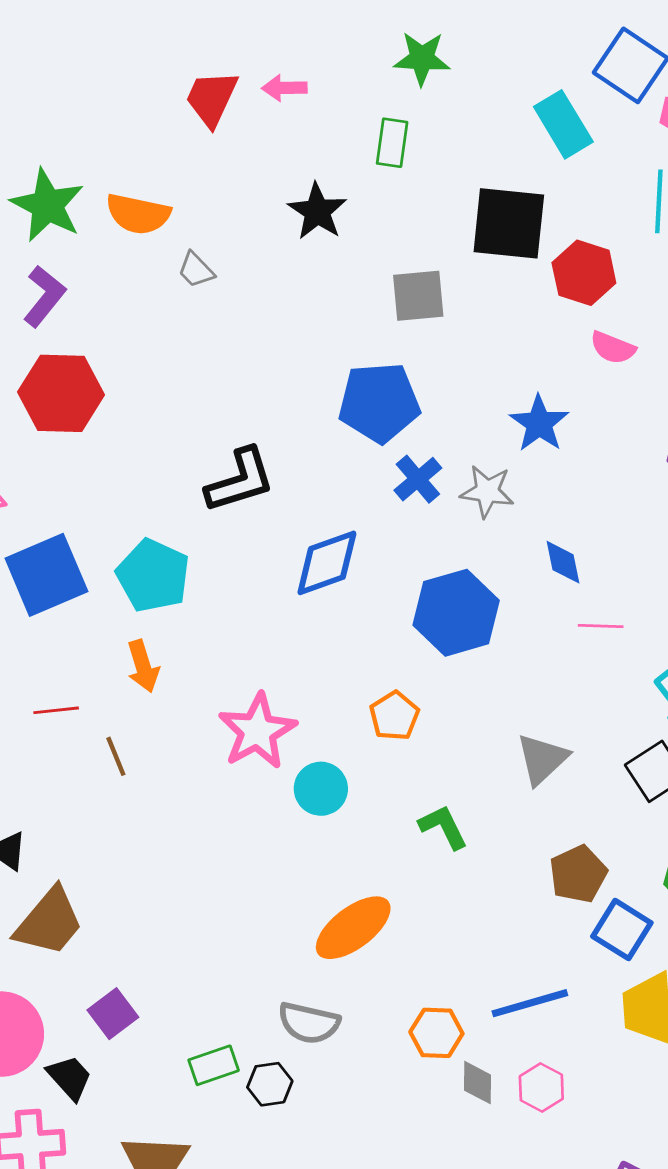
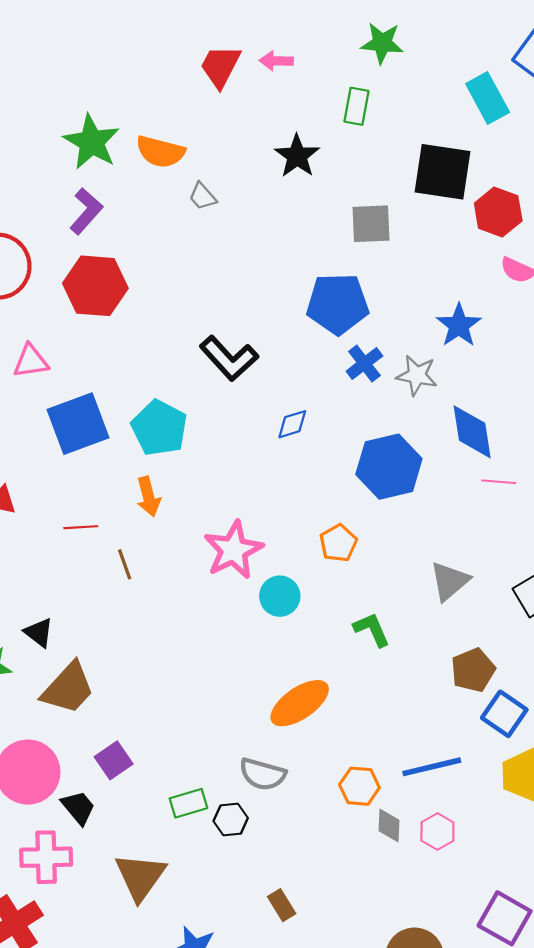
black L-shape: (240, 480) -> (229, 358), turned 62
blue diamond: (563, 562) -> (472, 432), size x1.6
blue diamond: (327, 563) -> (292, 424), size x0.6

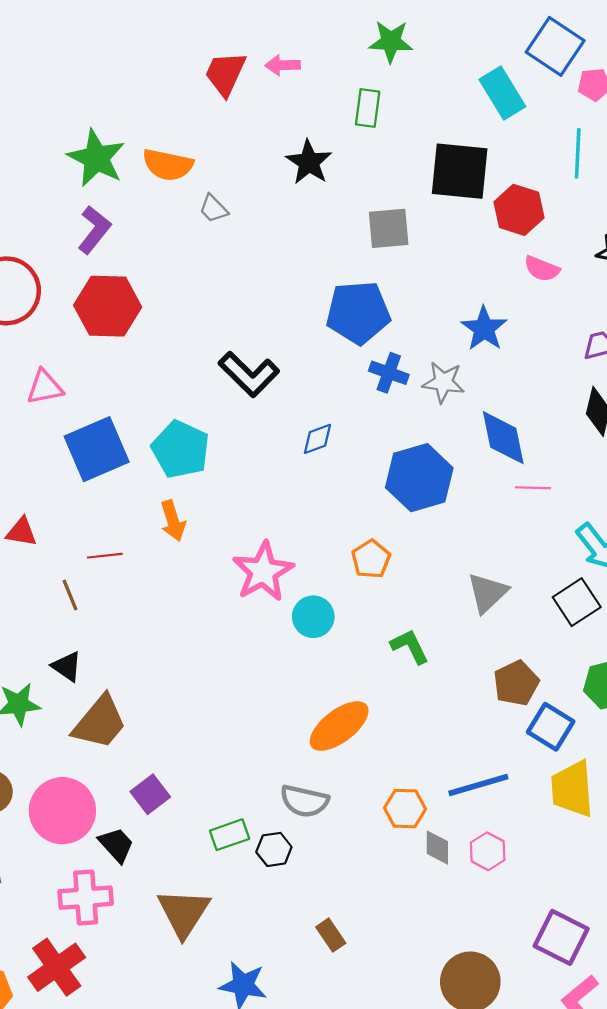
blue cross: (364, 364) -> (389, 373), turned -30
brown line: (125, 564) -> (70, 595), moved

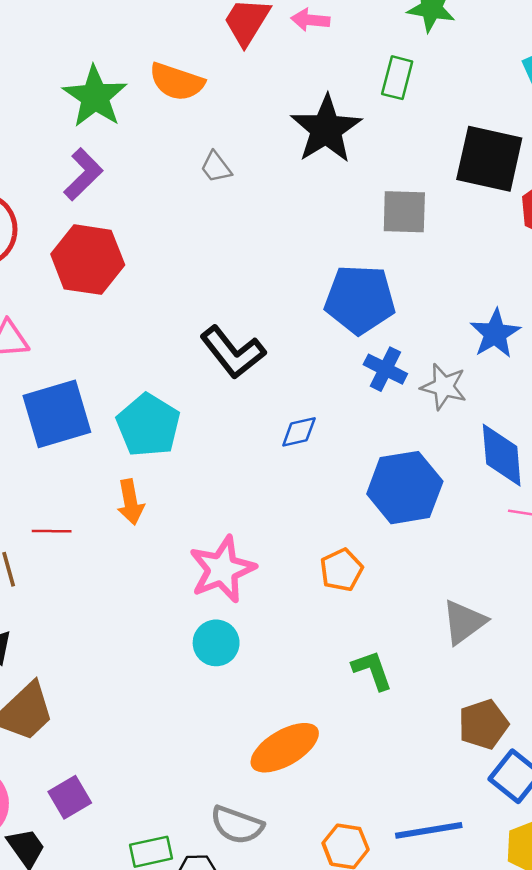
black star: (309, 162) -> (326, 129), size x1.4
orange semicircle: (168, 165) -> (177, 82), moved
cyan circle: (313, 617) -> (216, 643), moved

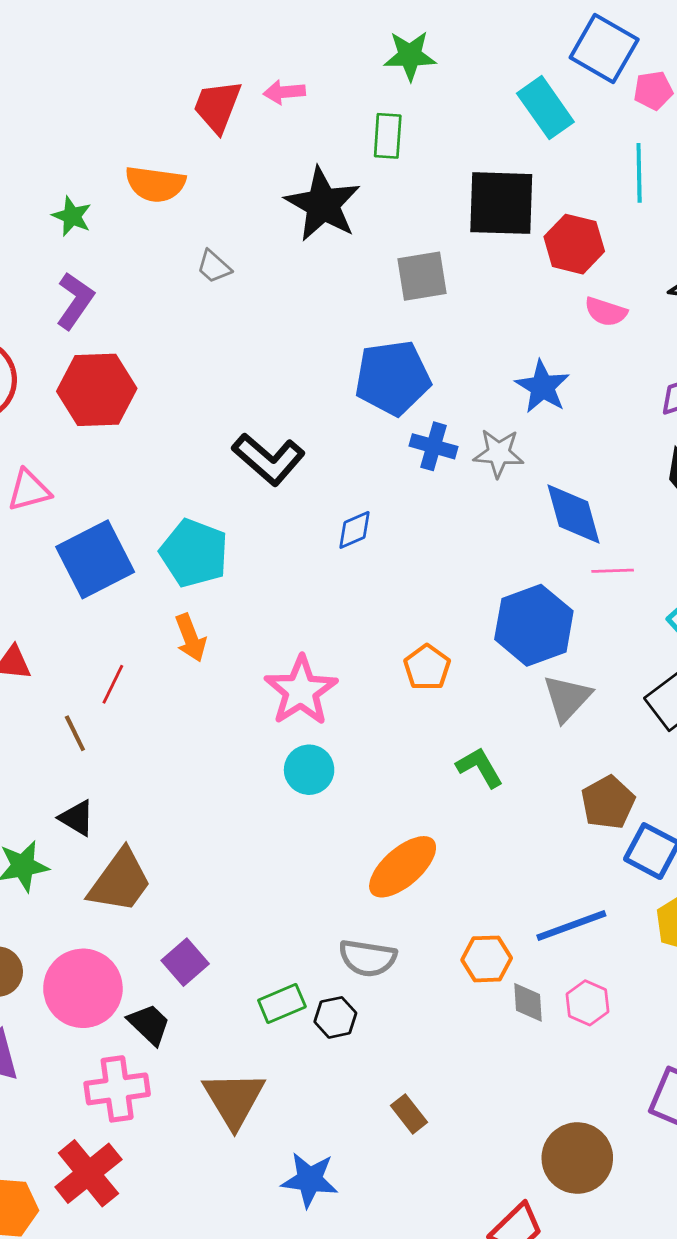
green star: (95, 97) -> (72, 216), size x0.6
blue hexagon: (405, 488) -> (534, 625), moved
red line: (52, 531) -> (113, 684), turned -54

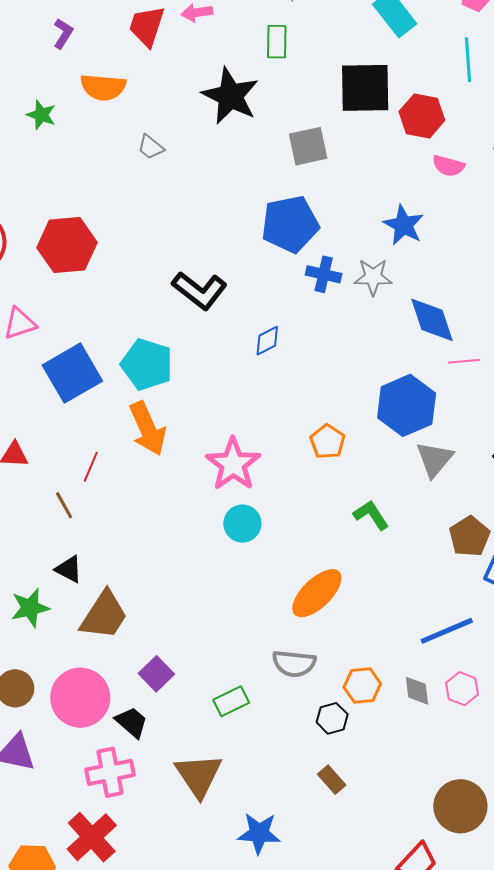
purple L-shape: (75, 301) -> (63, 34), moved, size x0.7
orange arrow: (190, 638) -> (148, 429), size x1.5
orange hexagon: (487, 959) -> (362, 686), moved
black hexagon: (335, 1017) -> (332, 718), moved

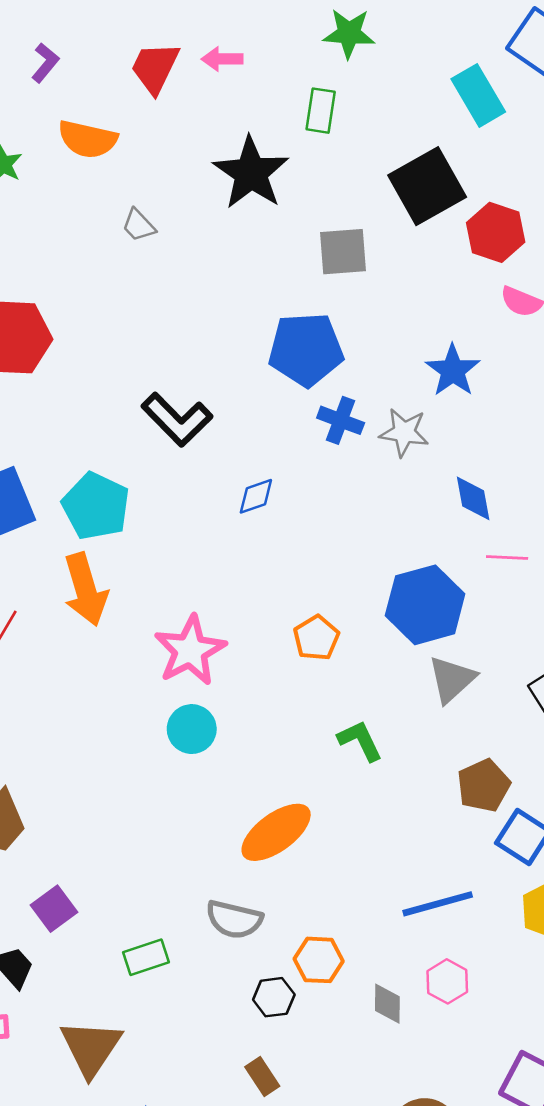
black square: (365, 88) -> (427, 186), turned -36
blue diamond: (432, 320) -> (473, 498), size x0.7
gray diamond: (417, 691) -> (387, 1004), moved

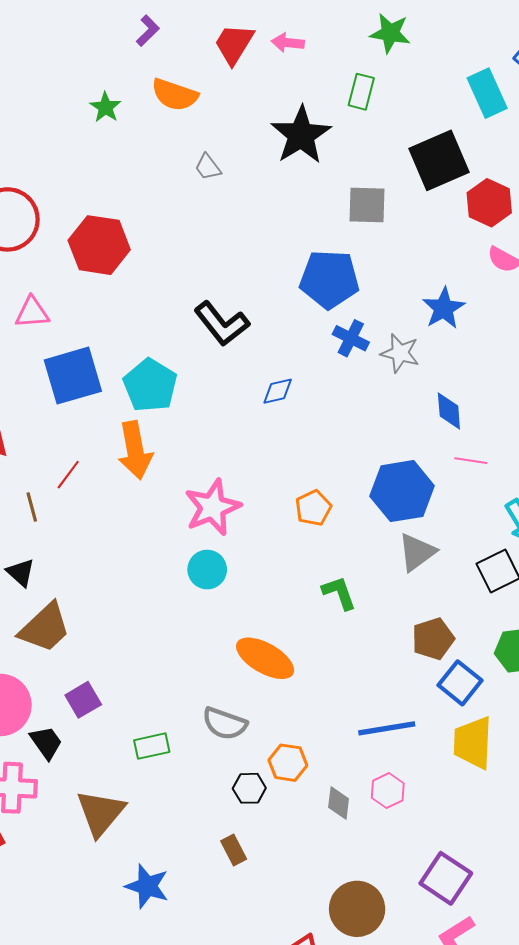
orange ellipse: (276, 832) -> (265, 658), turned 60

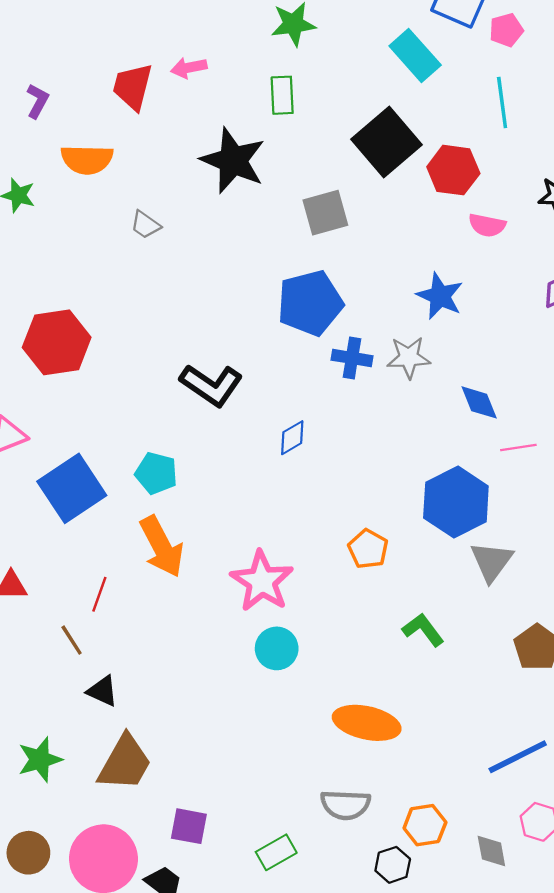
cyan pentagon: (150, 385) -> (156, 473), size x0.7
black triangle: (21, 573) -> (102, 691), moved
purple square: (83, 700) -> (189, 826), turned -32

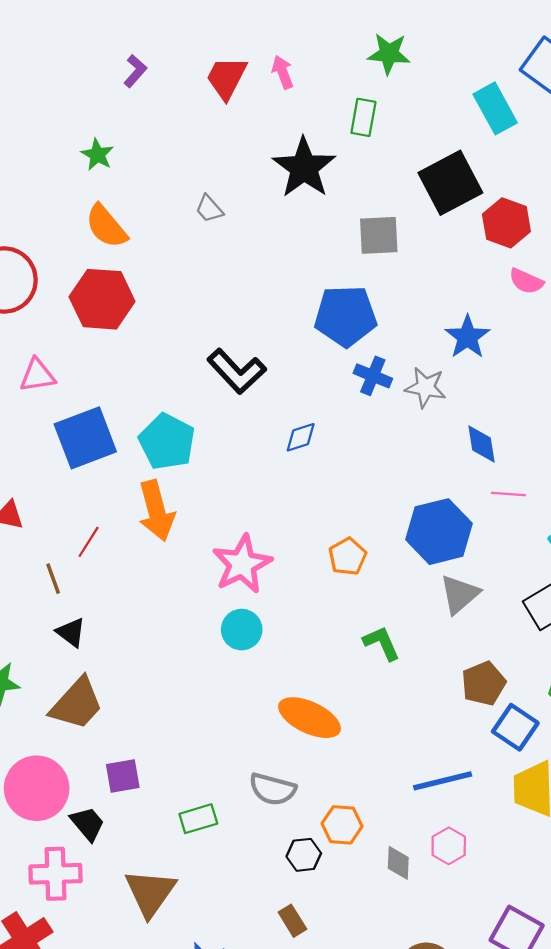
pink arrow: (189, 68) -> (283, 72), turned 68
orange semicircle: (87, 160) -> (106, 226), moved, turned 36
cyan pentagon: (156, 473) -> (167, 442), size x1.4
purple square: (189, 826) -> (123, 776), turned -33

